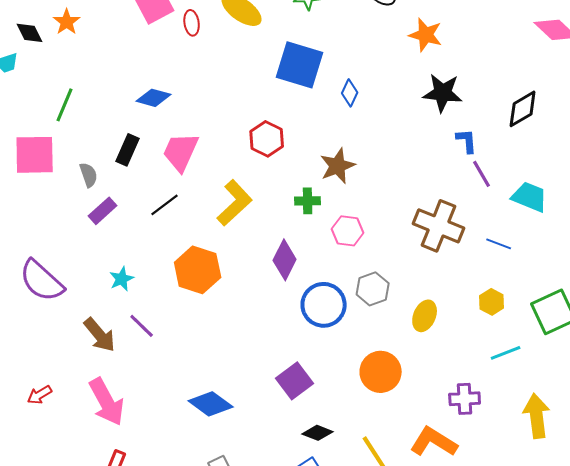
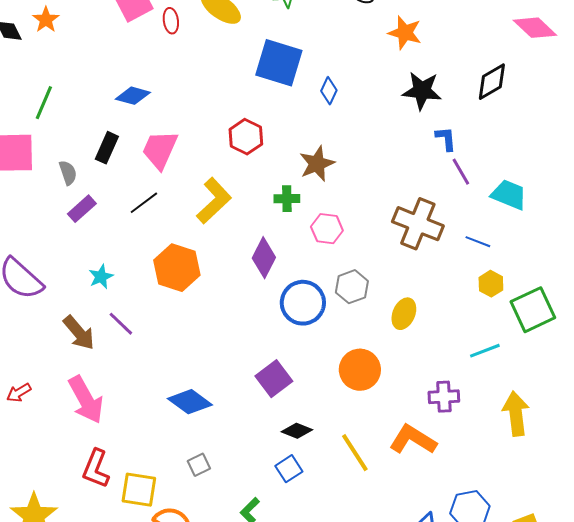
black diamond: (523, 109) -> (492, 82), moved
yellow hexagon: (492, 302) -> (491, 284), moved

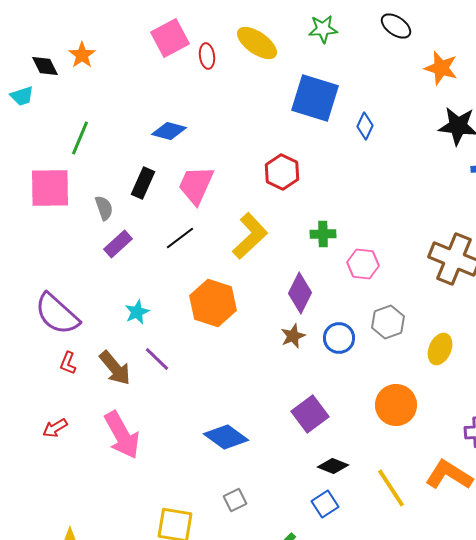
brown star: (317, 164) -> (293, 336), moved, size x0.7
blue circle: (303, 303) -> (339, 338), size x0.7
red L-shape: (96, 469) -> (68, 363), moved, size x0.6

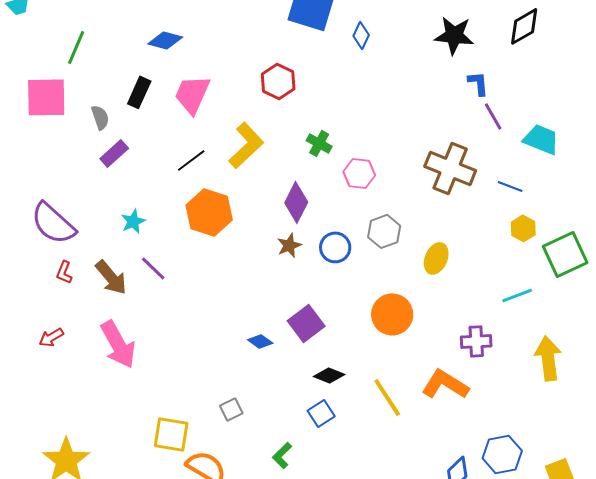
green cross: (323, 234) -> (319, 143), turned 30
black line: (180, 238) -> (191, 160), moved
blue diamond: (226, 437) -> (260, 341), moved, size x0.6

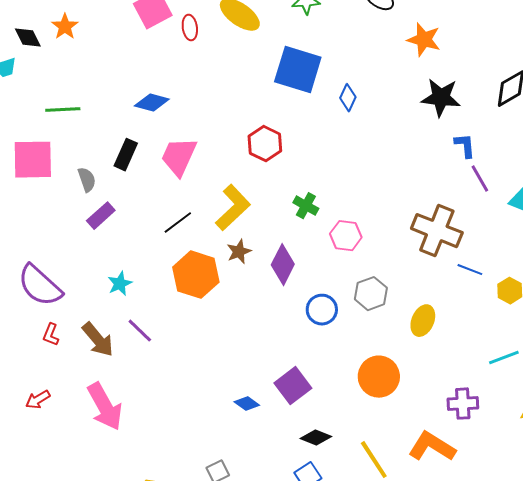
green line: (76, 47) -> (63, 110), turned 64
blue line: (510, 186) -> (470, 270), moved
brown star: (289, 245) -> (239, 252), moved

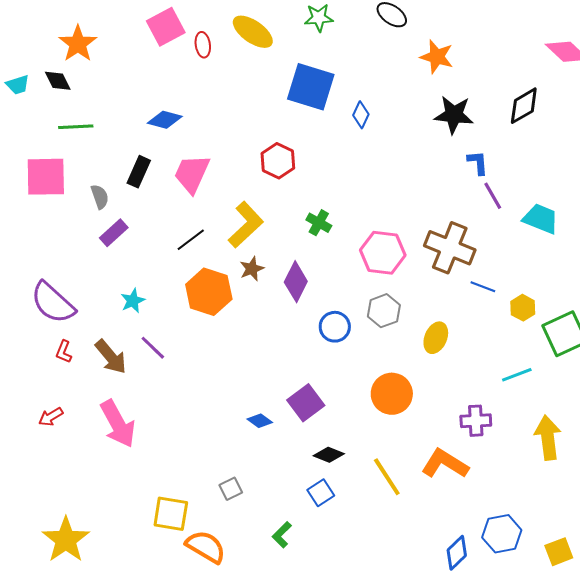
orange star: (65, 27) -> (78, 44), size x1.4
black diamond: (28, 38) -> (58, 81), moved
pink hexagon: (346, 236) -> (383, 253), moved, size x1.4

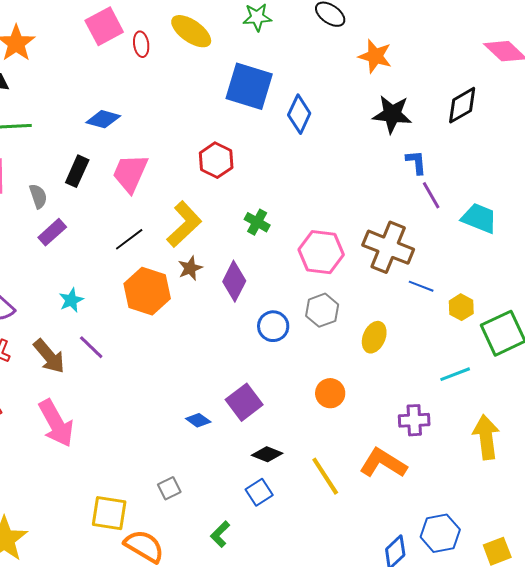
blue diamond: (361, 115) -> (299, 114), size x1.4
orange circle: (392, 394) -> (330, 393), size x0.7

